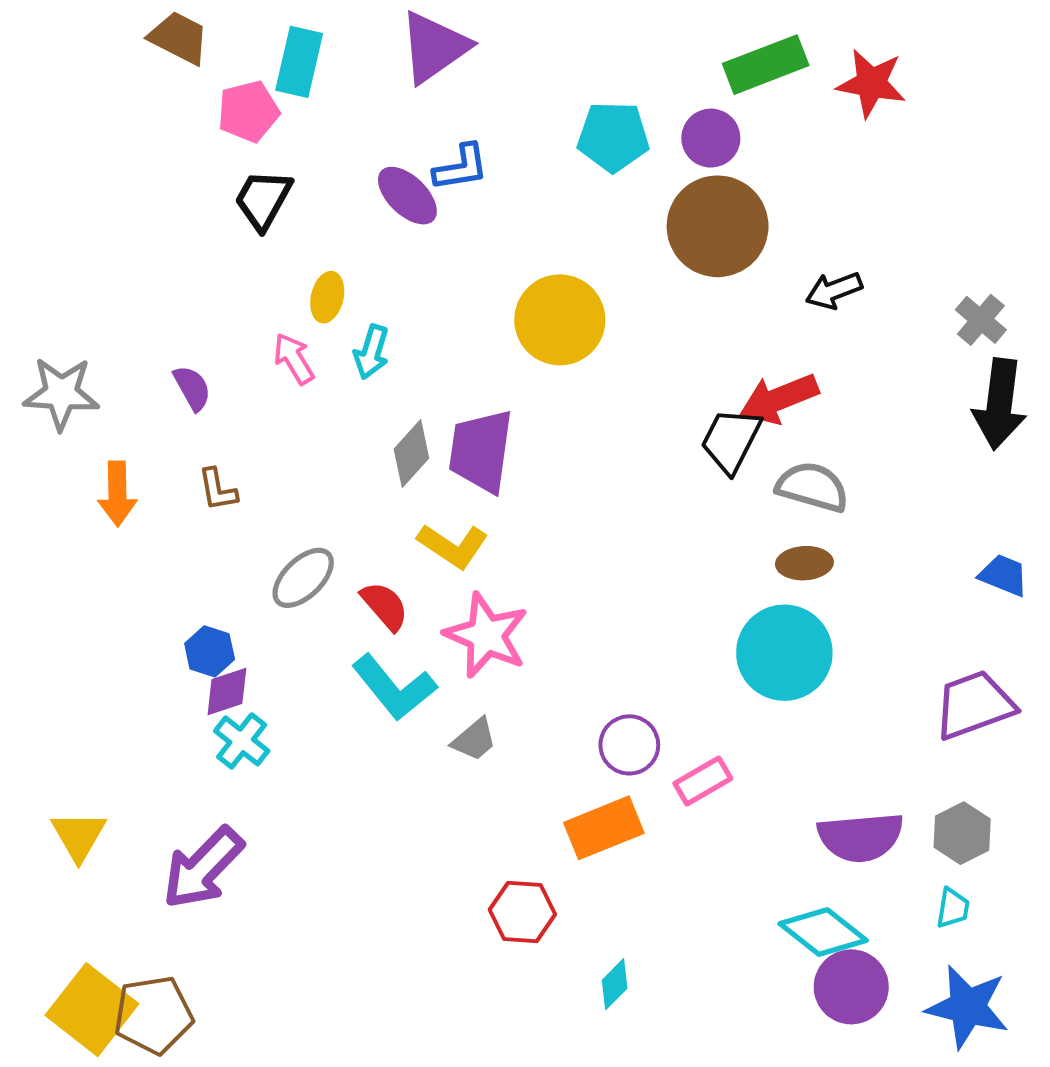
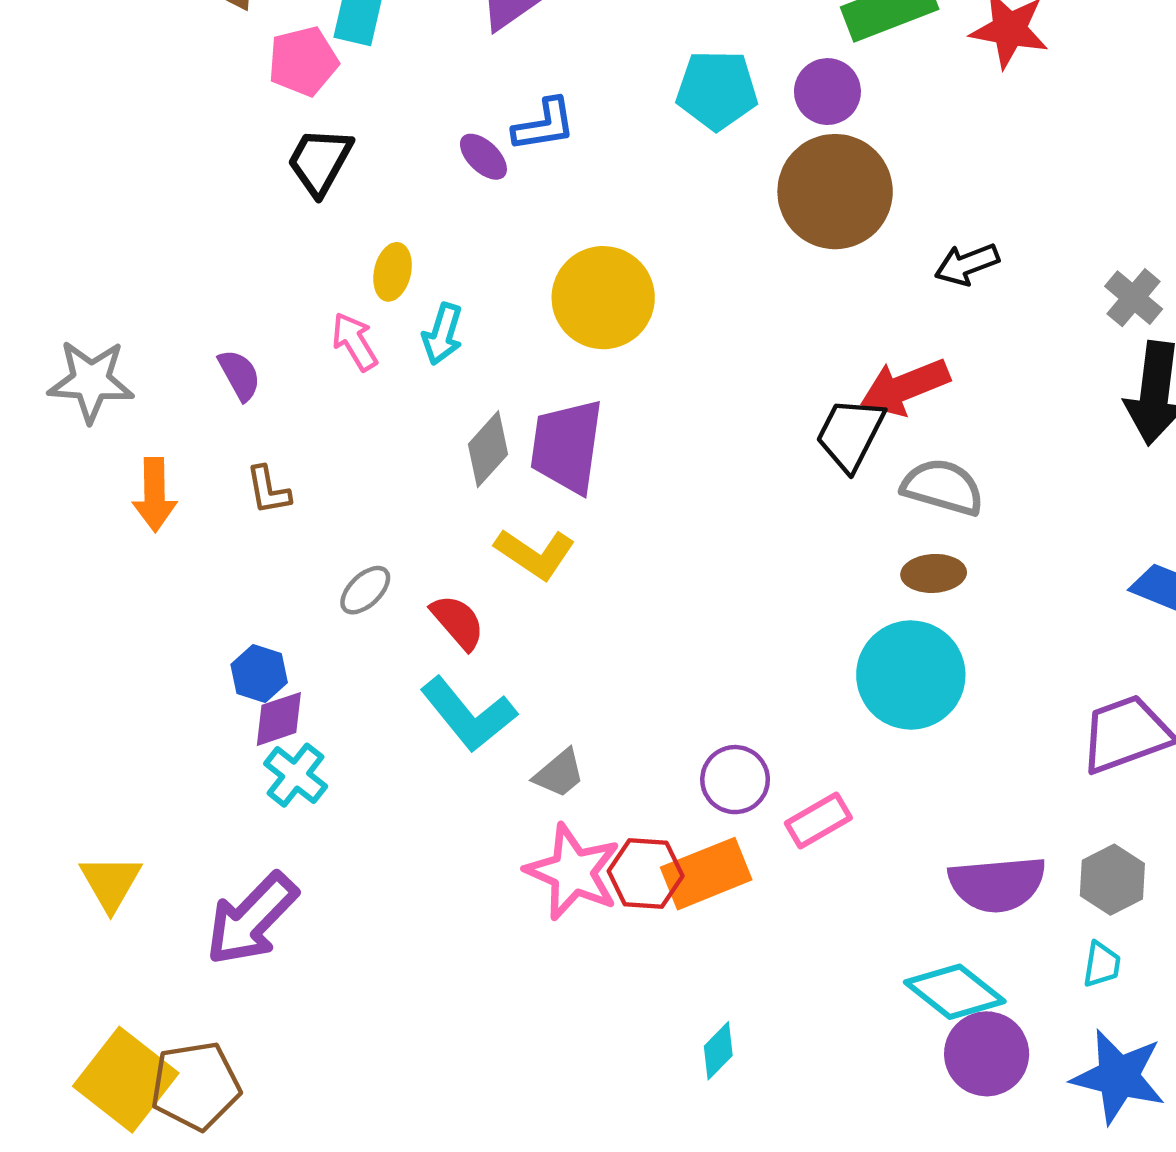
purple ellipse: (407, 196) -> (483, 157), size x0.7
yellow circle: (560, 320) -> (603, 298), moved
gray ellipse: (303, 578) -> (365, 590), size x0.7
pink star: (486, 635) -> (573, 872), moved
red hexagon: (522, 912) -> (646, 874), moved

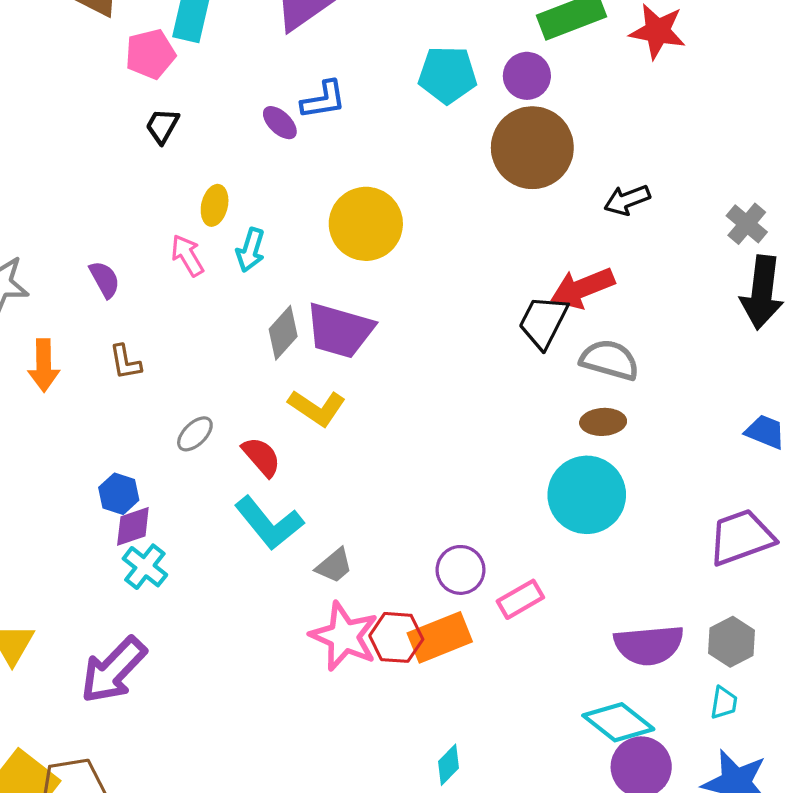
black trapezoid: (320, 161) -> (162, 126), size x0.7
purple trapezoid: (567, 446) -> (340, 331), turned -82

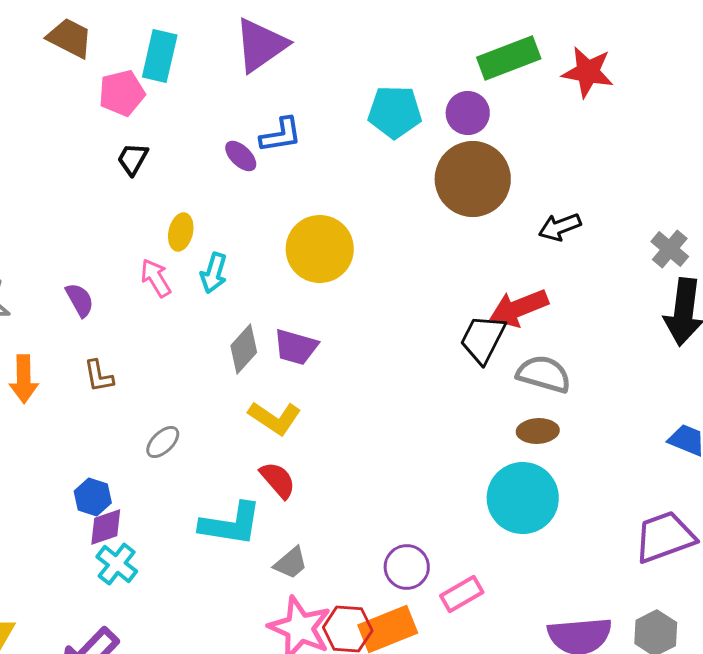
purple trapezoid: (340, 331) -> (296, 347), size x0.7
red semicircle: (261, 457) -> (278, 480), moved
cyan L-shape: (269, 523) -> (231, 524), turned -42

